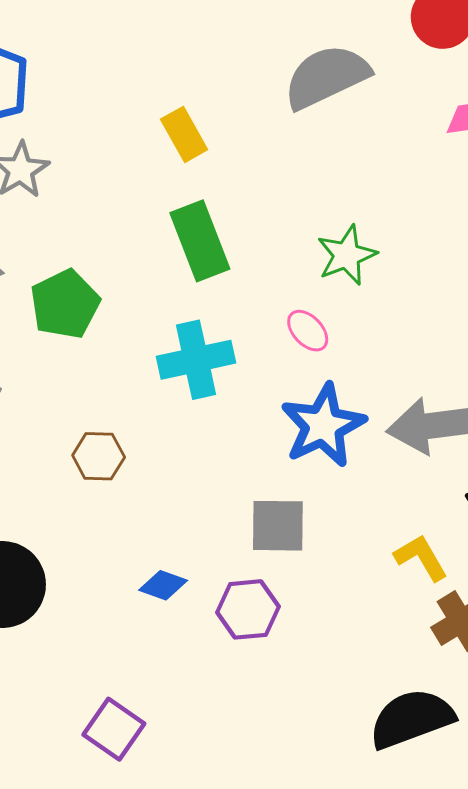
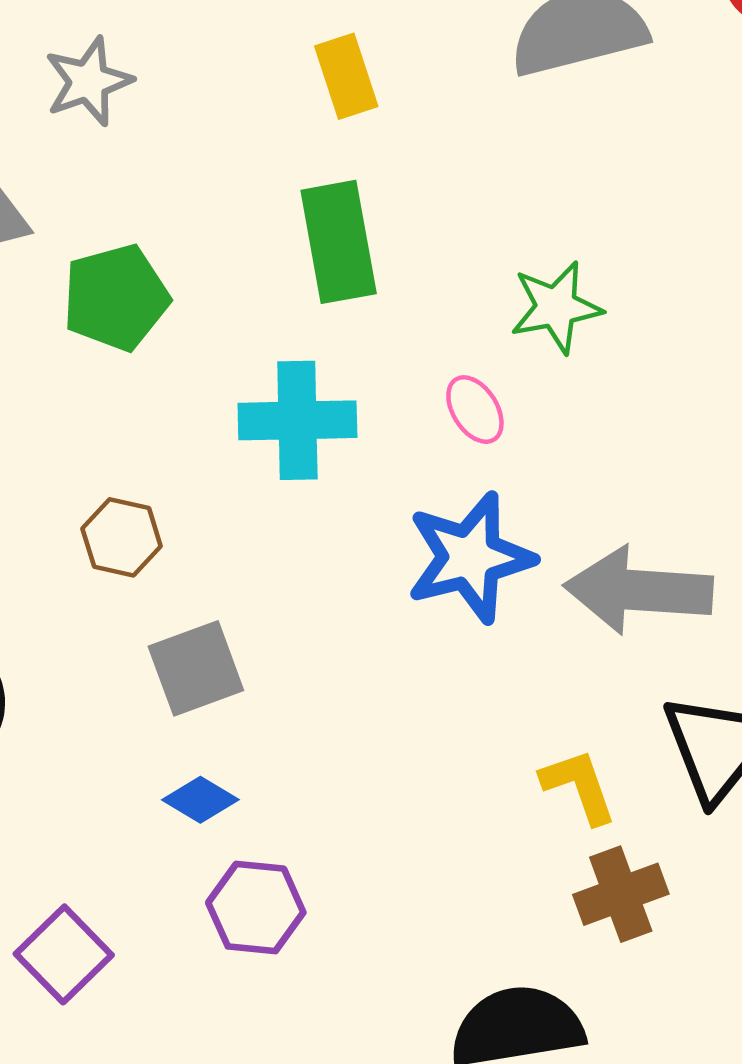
gray square: (278, 526) -> (196, 668), moved, turned -32
blue diamond: (163, 585) -> (200, 800), moved
purple hexagon: (248, 609) -> (256, 908), moved

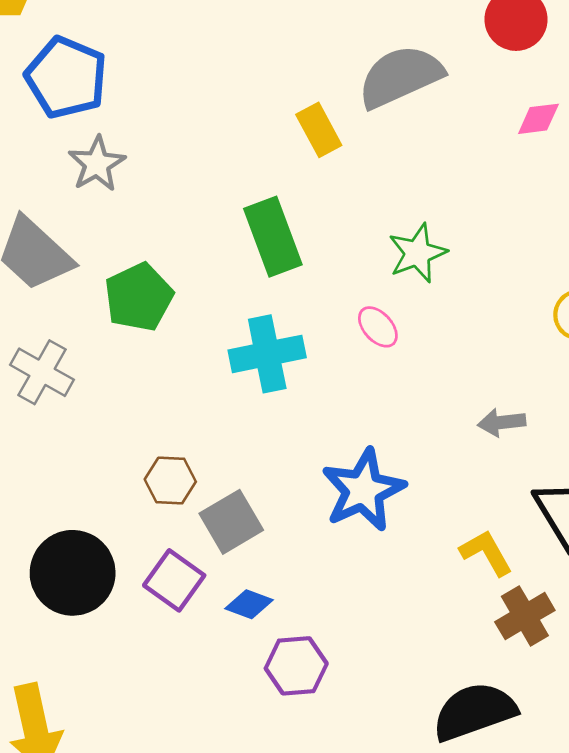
yellow rectangle: (346, 76) -> (319, 130), moved
brown hexagon: (122, 537) -> (170, 481), moved
blue star: (470, 558) -> (363, 490), moved
gray arrow: (639, 590) -> (502, 422), size x0.5
purple square: (64, 954) -> (174, 580), moved

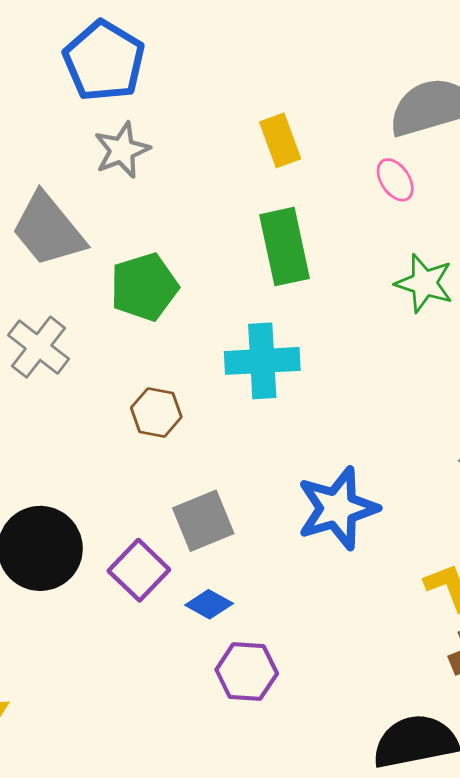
yellow rectangle: (319, 130) -> (280, 140), moved
green star: (417, 253) -> (424, 283), turned 30
pink ellipse: (378, 327) -> (395, 180), moved
brown hexagon: (170, 481) -> (156, 412), moved

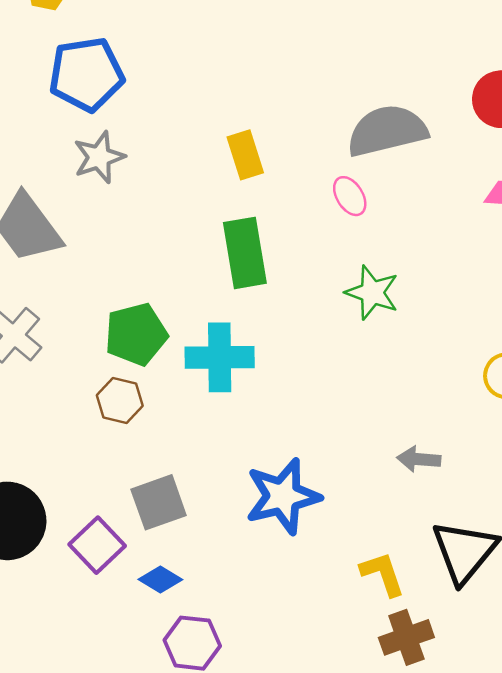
blue pentagon: (104, 61) -> (86, 74), turned 30
green pentagon: (144, 287) -> (136, 334), moved

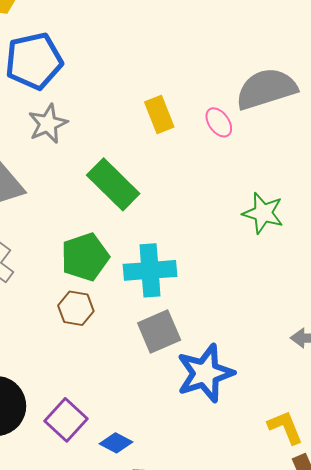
pink ellipse: (350, 196) -> (219, 122), moved
green rectangle: (245, 253) -> (113, 184), moved, turned -32
gray square: (159, 502) -> (159, 332), moved

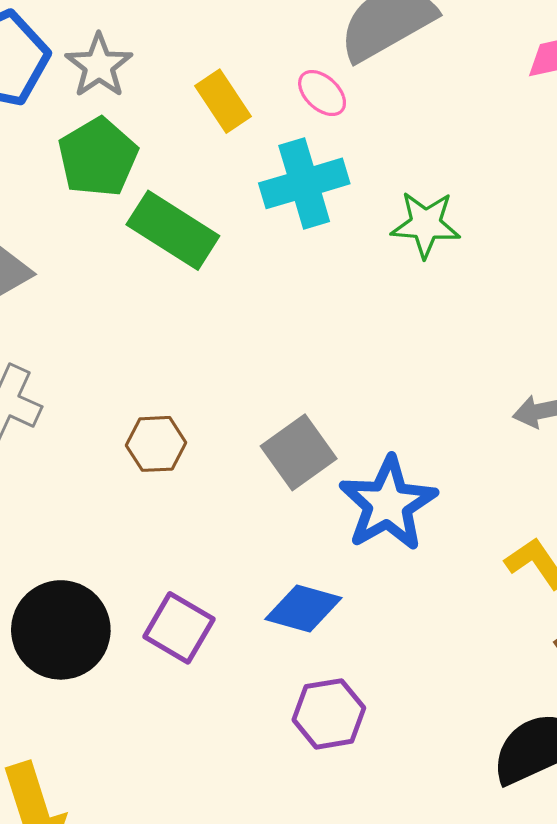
gray star: (48, 124) -> (99, 66), moved
green pentagon: (85, 257) -> (98, 157), moved
cyan cross: (150, 270) -> (304, 183), moved
blue diamond: (116, 443) -> (303, 609), moved, size x1.4

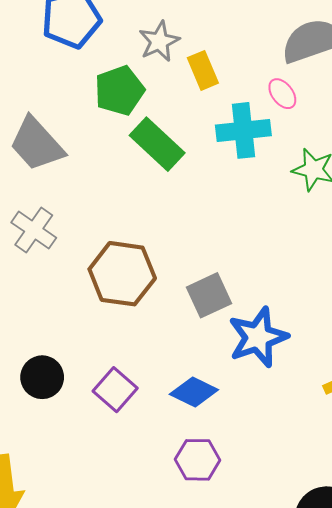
gray star: (99, 66) -> (159, 41), moved
pink ellipse: (322, 93) -> (282, 94), moved
brown hexagon: (156, 444) -> (122, 274), size x1.8
black circle: (61, 630) -> (42, 377), size x0.7

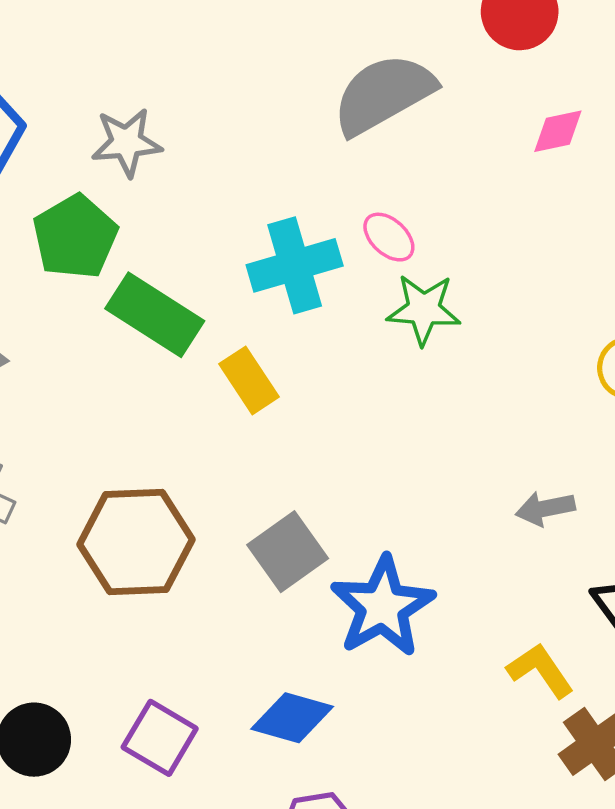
gray star: (159, 41) -> (127, 142), turned 30
yellow rectangle: (203, 70) -> (249, 380), moved
pink ellipse: (282, 94) -> (389, 237), moved

